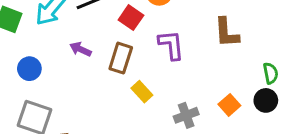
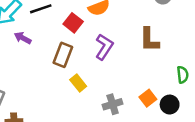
purple L-shape: (171, 45) -> (104, 47), turned 35
purple arrow: (80, 49) -> (23, 38), moved
black circle: (266, 100) -> (170, 105), moved

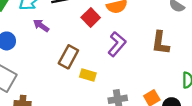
brown rectangle: (63, 55) -> (68, 57), moved
yellow rectangle: (78, 83) -> (88, 75), turned -42

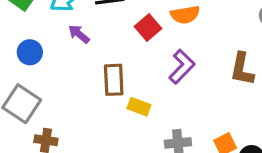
brown rectangle: (68, 57) -> (114, 80), turned -35

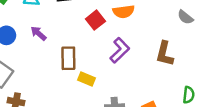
purple arrow: (79, 34) -> (39, 33), moved

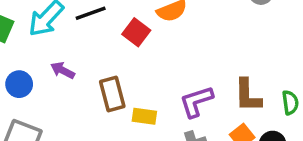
purple L-shape: (120, 50) -> (196, 101), moved, turned -140
brown L-shape: (165, 54) -> (248, 95), moved

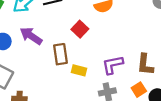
red square: (136, 32) -> (80, 29), moved
purple arrow: (63, 70) -> (31, 36), size x1.5

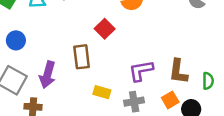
purple arrow: (31, 36) -> (47, 75), moved, turned -110
yellow rectangle: (79, 70) -> (102, 92), moved

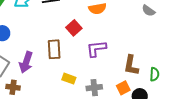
purple L-shape: (141, 71) -> (96, 49), moved

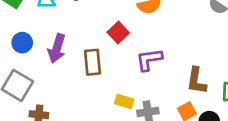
purple arrow: (26, 62) -> (57, 48), moved
yellow rectangle: (69, 79) -> (124, 101), moved

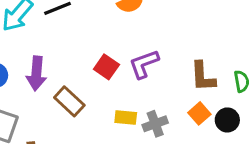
red square: (118, 33) -> (106, 67), moved
brown rectangle: (92, 62) -> (69, 101), moved, turned -30

